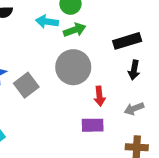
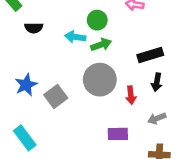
red arrow: (99, 96) -> (131, 95), moved

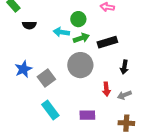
black rectangle: (150, 55) -> (107, 42), moved
red arrow: (131, 95) -> (106, 89), moved
purple rectangle: (118, 134) -> (87, 115), moved
cyan rectangle: (25, 138) -> (50, 110), moved

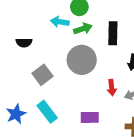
black semicircle: (29, 25) -> (24, 43), moved
black rectangle: (107, 42) -> (113, 33), turned -72
blue star: (23, 69) -> (16, 114), moved

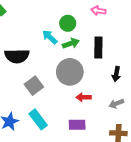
cyan arrow: (60, 22) -> (50, 37), turned 35
black semicircle: (24, 43) -> (17, 56), size x1.6
red arrow: (112, 88) -> (84, 97), moved, turned 96

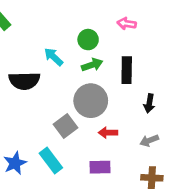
cyan arrow: (50, 37) -> (54, 57), moved
gray square: (34, 86) -> (65, 126), moved

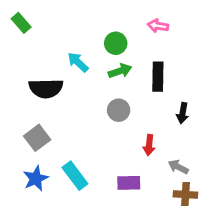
gray circle: (91, 101) -> (119, 110), size x0.6
gray square: (65, 126) -> (37, 138), moved
red arrow: (108, 133) -> (149, 145), moved, turned -84
gray arrow: (149, 141) -> (178, 167), moved, turned 48

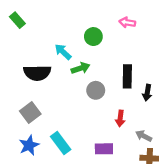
green arrow: (120, 71) -> (81, 68), moved
black rectangle: (158, 77) -> (127, 76), moved

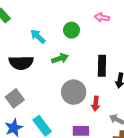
cyan arrow: (63, 52) -> (38, 36), moved
gray circle: (96, 90) -> (74, 92), moved, size x1.5

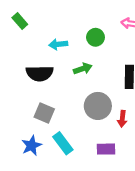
cyan arrow: (38, 36) -> (58, 44), turned -49
gray square: (15, 98) -> (44, 113), moved, turned -30

